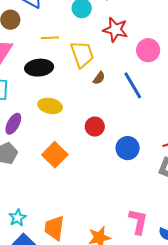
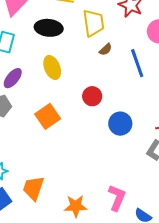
yellow ellipse: (50, 106) -> (52, 68), turned 45

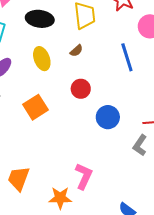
brown semicircle: (106, 49) -> (76, 51), moved
pink L-shape: (117, 198) -> (84, 176), moved

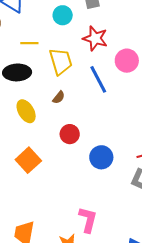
blue line: (127, 57) -> (98, 79), moved

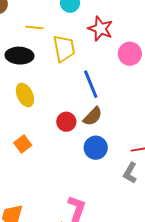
blue line: (98, 79) -> (91, 84), moved
brown semicircle: (59, 97) -> (93, 116), moved, size x1.5
orange square: (28, 160) -> (23, 144), size x0.7

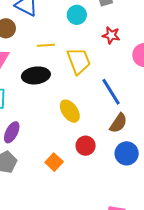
red star: (100, 29) -> (111, 35), size x0.7
yellow ellipse: (25, 95) -> (70, 111), moved
red circle: (66, 122) -> (86, 146), moved

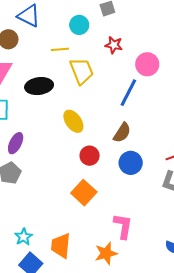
yellow line: (46, 45) -> (60, 49), moved
blue line: (111, 92) -> (128, 93), moved, turned 60
orange square: (54, 162) -> (84, 193), moved, size x1.4

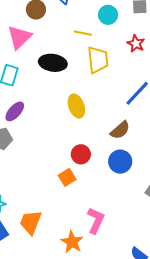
red circle: (90, 156) -> (81, 154), moved
orange square: (84, 193) -> (67, 177), size x0.7
orange star: (106, 253) -> (72, 242), turned 30

